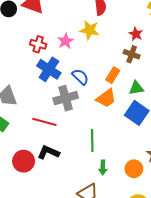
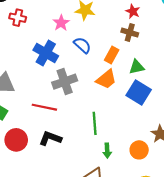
red cross: (38, 44) -> (18, 18), moved
blue semicircle: (80, 77) -> (82, 45), moved
red circle: (24, 161) -> (16, 140), moved

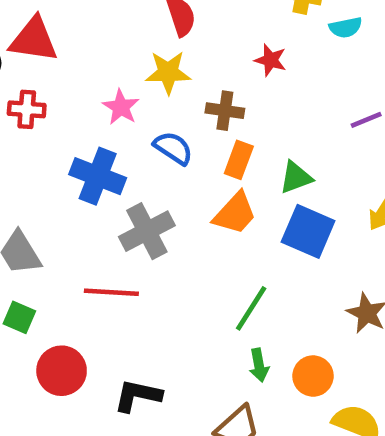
brown cross: (130, 32) -> (225, 111), moved
green line: (95, 123) -> (251, 308), moved, turned 45
black L-shape: (50, 138) -> (138, 396), moved
orange circle: (139, 150) -> (313, 376), moved

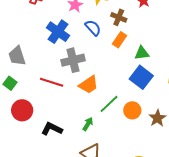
orange trapezoid: (235, 213) -> (89, 85), moved
green arrow: (259, 365) -> (88, 124), moved, turned -152
orange circle: (313, 376) -> (132, 110), moved

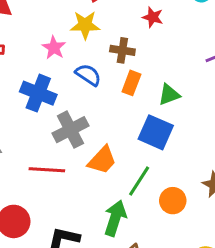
blue square: (141, 77) -> (156, 132), moved
orange circle: (132, 110) -> (173, 201), moved
green arrow: (88, 124) -> (115, 218), size x1.6

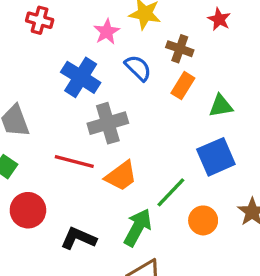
blue square: (156, 132) -> (216, 157), moved, turned 32
orange trapezoid: (102, 160) -> (121, 176), moved

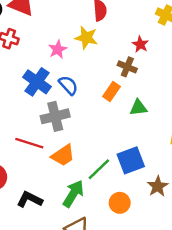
brown cross: (180, 49) -> (127, 67), moved
blue semicircle: (138, 68) -> (68, 85), moved
blue square: (216, 157) -> (131, 160), moved
orange circle: (203, 220) -> (120, 203), moved

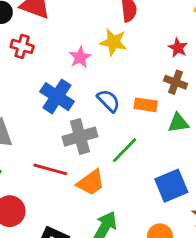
brown cross: (127, 67) -> (176, 82), moved
blue semicircle: (68, 85) -> (108, 101), moved
orange rectangle: (111, 91) -> (146, 105), turned 66
green line: (99, 169) -> (125, 150), moved

